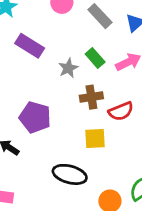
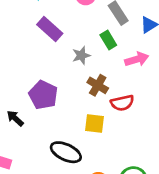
green rectangle: (95, 58) -> (108, 40), moved
brown cross: (91, 97) -> (98, 85), turned 30

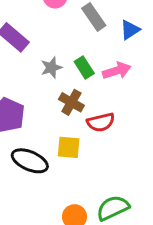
green rectangle: (108, 40) -> (84, 68), moved
black ellipse: (66, 152) -> (30, 161), moved

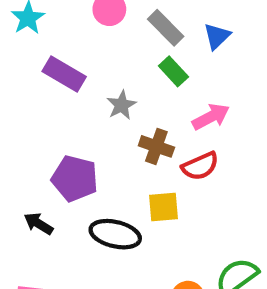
green rectangle: (84, 68) -> (173, 71), moved
pink arrow: (117, 71) -> (211, 117), moved

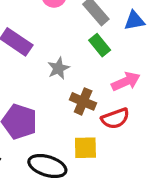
blue triangle: (217, 36) -> (134, 21), turned 30

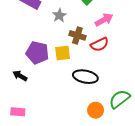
yellow square: (85, 148) -> (63, 53), moved
black ellipse: (47, 166) -> (85, 77), moved

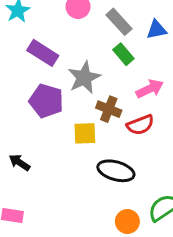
gray star: (59, 15) -> (84, 78), size x1.5
purple pentagon: (37, 53) -> (46, 101), moved

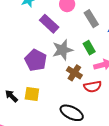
purple rectangle: (43, 53) -> (49, 24), moved
green rectangle: (123, 54) -> (89, 48), moved
yellow square: (85, 133) -> (32, 94), moved

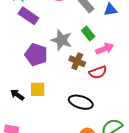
purple rectangle: (49, 24) -> (29, 16), moved
gray star: (63, 50) -> (62, 40), turned -30

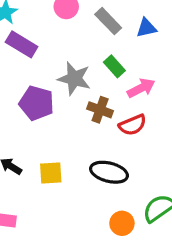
yellow square: (38, 89) -> (51, 173), moved

